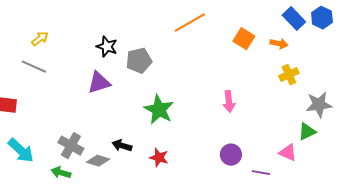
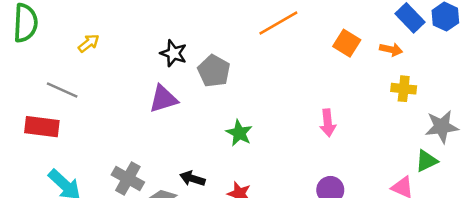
gray pentagon: (139, 61) -> (214, 71), turned -30
gray line: (34, 67) -> (62, 90), moved
yellow cross: (289, 75) -> (404, 89), turned 30
green star: (159, 110) -> (239, 133), size x0.7

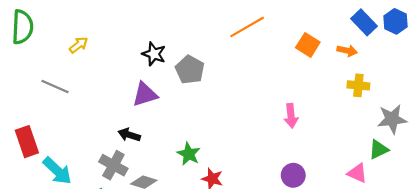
red rectangle: (42, 127) -> (27, 142), moved, turned 64
green star: (239, 133) -> (189, 154), moved
black arrow: (192, 179) -> (129, 135), moved

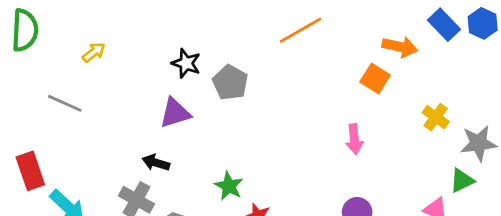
orange square: (308, 45) -> (375, 78), moved
orange arrow: (347, 51) -> (400, 47), moved, size x1.4
yellow cross: (358, 85) -> (436, 117), moved, turned 30

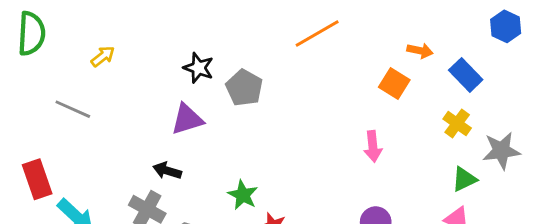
blue rectangle: (444, 25) -> (466, 75), moved
orange arrow: (400, 47) -> (420, 51), size x0.7
green triangle: (462, 181) -> (464, 179), moved

